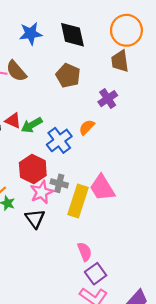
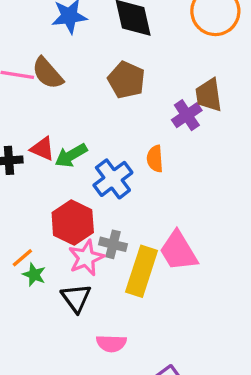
brown trapezoid: (120, 61) -> (209, 95), moved
orange semicircle: (87, 127) -> (155, 159), turned -49
pink semicircle: (85, 252) -> (111, 343), moved, turned 114

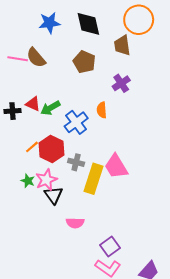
brown trapezoid: (209, 95) -> (122, 45), moved
orange line: (22, 258) -> (32, 147), moved
pink star: (86, 258) -> (46, 180), moved

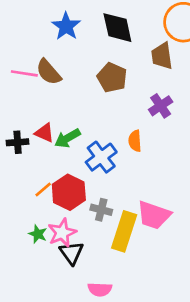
blue star: (49, 23) -> (66, 26), turned -30
pink trapezoid: (116, 166) -> (154, 215), turned -40

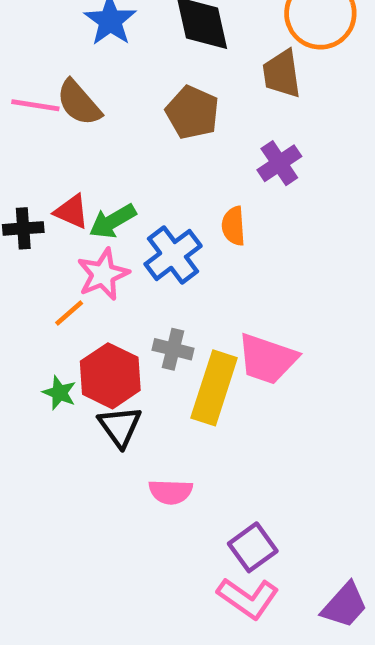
red hexagon: (69, 192) -> (110, 376), moved
pink star: (62, 233) -> (103, 274), moved

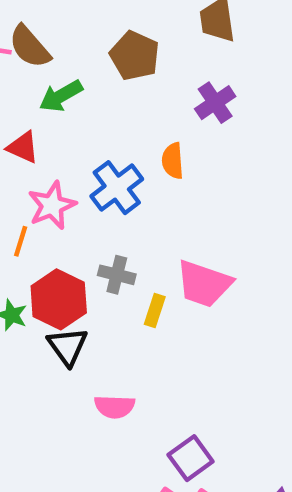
green arrow: (113, 221) -> (61, 96), moved
orange line: (69, 313) -> (21, 241), turned -32
yellow rectangle: (214, 388) -> (155, 311), size x0.5

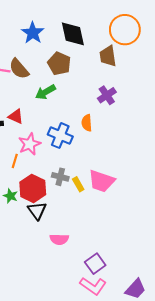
brown pentagon: (135, 56) -> (59, 64), moved
green arrow: (61, 96) -> (45, 92), moved
blue cross: (117, 188) -> (60, 136), turned -30
yellow rectangle: (155, 311) -> (78, 184), moved, turned -48

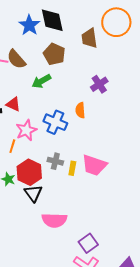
black diamond: (73, 34) -> (52, 20), moved
brown trapezoid: (108, 56) -> (89, 38), moved
yellow rectangle: (78, 184) -> (72, 168), turned 40
pink semicircle: (59, 239) -> (54, 220), size x1.4

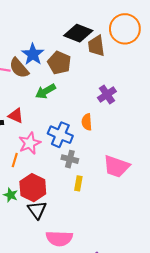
black diamond: (52, 20) -> (78, 33), moved, turned -56
blue star: (29, 25) -> (33, 54), moved
gray cross: (55, 161) -> (70, 159), moved
pink trapezoid: (94, 165) -> (116, 166), moved

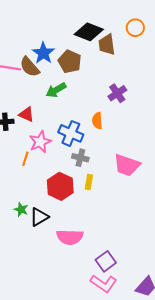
orange circle: (125, 29) -> (135, 28), size x0.6
red hexagon: (33, 188) -> (60, 186), moved
green star: (11, 195) -> (21, 210), moved
black triangle: (37, 210) -> (39, 217), moved, turned 36

